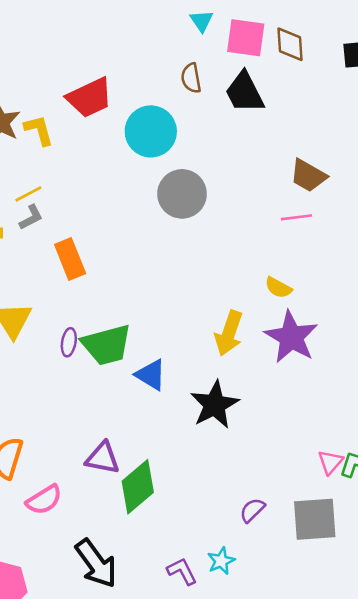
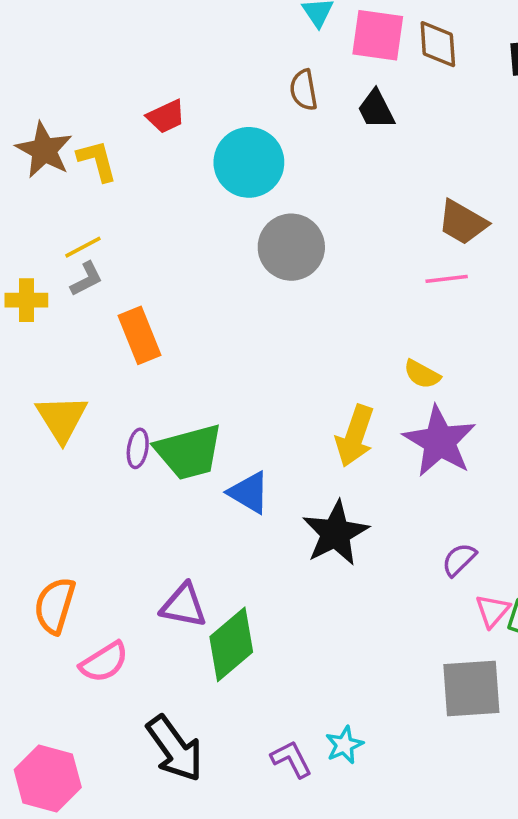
black trapezoid: (244, 92) -> (376, 109), size x0.7
red trapezoid: (90, 98) -> (166, 116), size x0.6
purple semicircle: (252, 510) -> (459, 560), moved

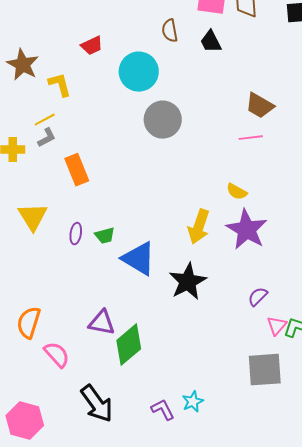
yellow L-shape: (97, 161) -> (60, 85), moved
green trapezoid: (189, 452) -> (105, 236), size x0.5
blue triangle: (249, 493) -> (139, 259), size x1.4
pink semicircle: (104, 662) -> (57, 355), turned -100

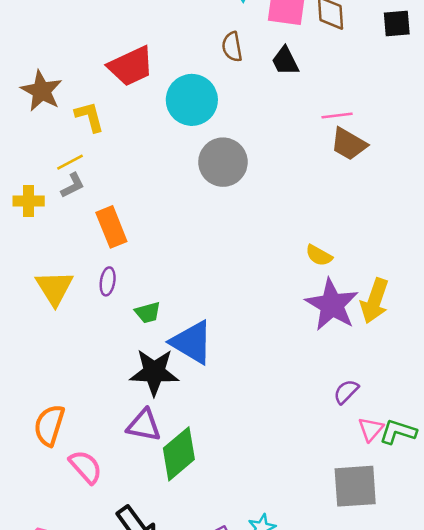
red trapezoid: (92, 46) -> (131, 66), size x1.6
pink line: (251, 138) -> (337, 115), moved
yellow arrow: (199, 227) -> (375, 301), moved
purple ellipse: (76, 234) -> (108, 281), moved
black star: (188, 282) -> (154, 372), moved, turned 30

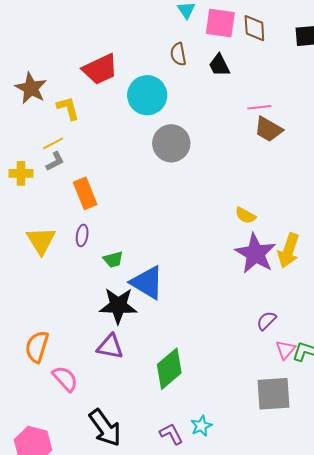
green diamond: (179, 454) -> (169, 369), moved

